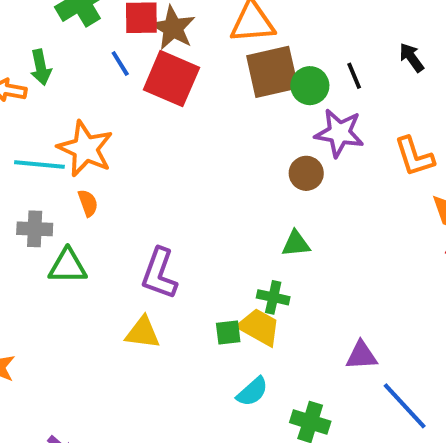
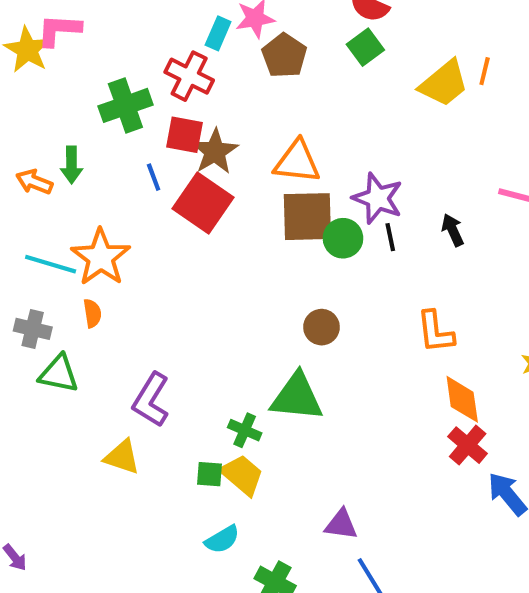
purple star: (339, 133) -> (378, 198), moved
green triangle: (296, 244) -> (297, 397), size x1.8
green cross: (273, 297) -> (245, 430), moved

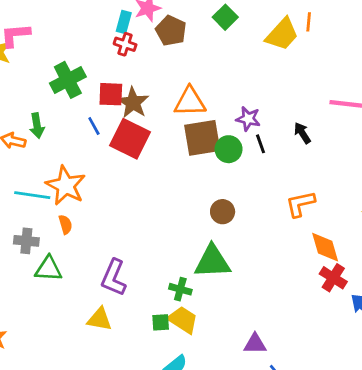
red cross: (189, 76) -> (125, 44), moved, size x0.7
purple star: (378, 198) -> (248, 119), size x0.7
orange L-shape: (435, 332) -> (300, 204), turned 92

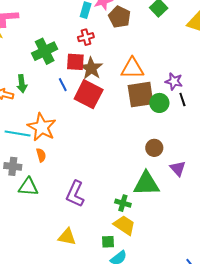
red cross: (125, 44) -> (86, 37), moved, turned -35
yellow triangle: (99, 319) -> (67, 237), moved
green square: (161, 322) -> (108, 242), moved
purple triangle: (255, 344) -> (178, 168), moved, turned 48

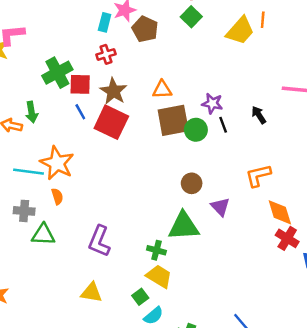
red square: (75, 62) -> (80, 84), moved
orange triangle: (132, 68) -> (162, 90), size x0.7
green square: (108, 242) -> (140, 297), turned -32

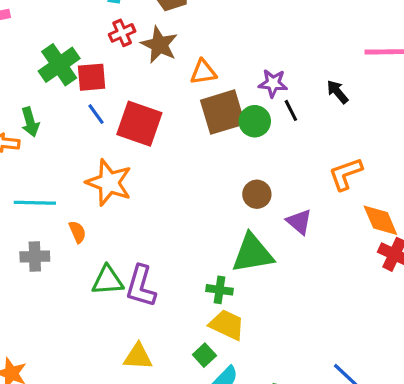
brown star: (113, 91) -> (159, 45), moved
orange star: (57, 163) -> (109, 183), moved
green triangle: (43, 235) -> (108, 280), moved

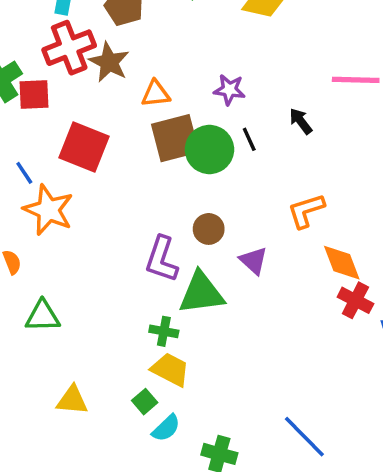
red cross: (122, 33) -> (69, 48), size x1.8
purple star: (273, 83) -> (229, 90), moved
blue line: (96, 114) -> (24, 173), moved
green circle: (255, 121) -> (209, 150), size x1.4
purple L-shape: (141, 286) -> (162, 259), moved

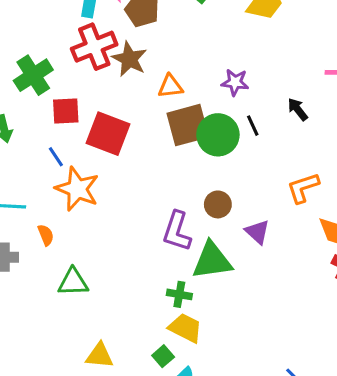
red square: (34, 95) -> (66, 111), moved

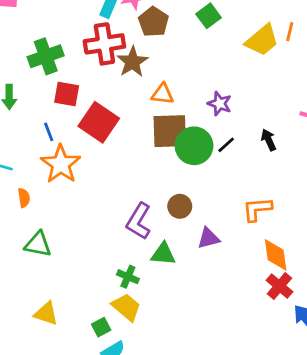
black line: (253, 126) -> (226, 145), turned 60
purple triangle: (257, 232) -> (209, 238), turned 50
green triangle: (212, 261) -> (163, 254), size x0.7

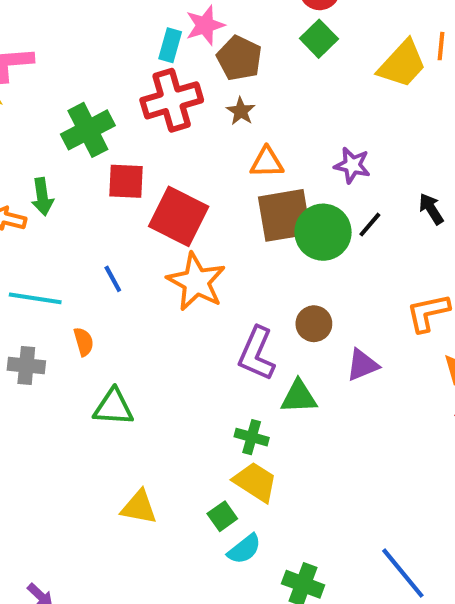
brown star: (132, 62) -> (241, 111), moved, size x0.6
blue line: (49, 132) -> (113, 279), moved
orange star: (61, 164) -> (196, 282), moved

